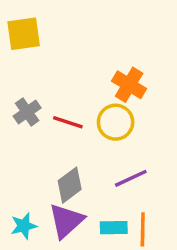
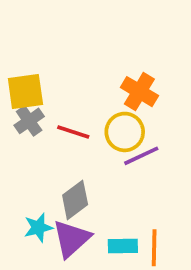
yellow square: (24, 34) -> (25, 92), moved
purple line: (131, 178) -> (141, 156), moved
cyan star: (24, 226) -> (38, 228), moved

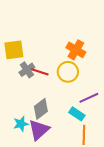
gray cross: (29, 121) -> (27, 70), moved
purple line: (141, 156) -> (89, 98), moved
cyan rectangle: (123, 246) -> (77, 114), moved, turned 35

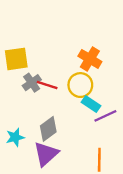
cyan rectangle: (77, 114) -> (91, 104), moved
cyan star: (21, 124) -> (15, 137), moved

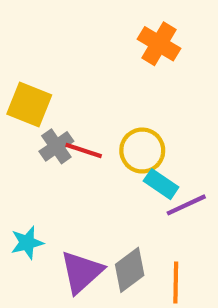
yellow square: (16, 59) -> (29, 104), turned 30
orange cross: (90, 59) -> (159, 44), moved
gray diamond: (48, 129) -> (130, 270), moved

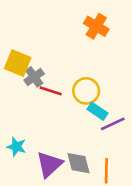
gray cross: (56, 146) -> (34, 77), moved
cyan star: (27, 243) -> (16, 147), turned 30
gray diamond: (130, 270) -> (79, 163), turned -68

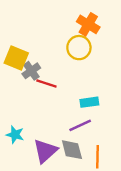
yellow circle: (86, 91) -> (79, 48), moved
cyan rectangle: (98, 111) -> (89, 102), turned -42
purple line: (113, 124) -> (80, 125), moved

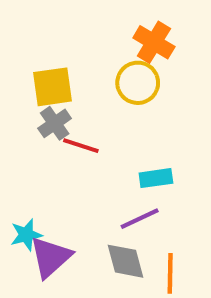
yellow square: (16, 58) -> (53, 87), moved, turned -30
cyan star: (15, 135) -> (26, 235), turned -30
purple triangle: (45, 151) -> (51, 257), moved

